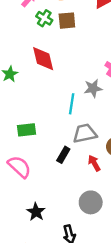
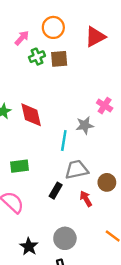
green cross: (44, 18) -> (37, 57), turned 35
red diamond: (43, 59) -> (31, 115), moved
gray circle: (91, 202) -> (65, 238), moved

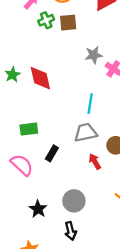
gray star: (85, 125) -> (94, 55), moved
cyan line: (64, 140) -> (90, 104), moved
black rectangle: (56, 191) -> (52, 153), moved

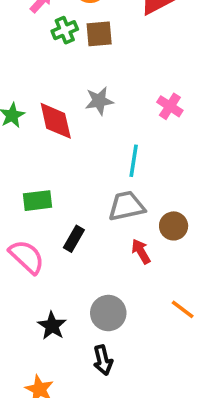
gray star: (94, 55) -> (99, 101), moved

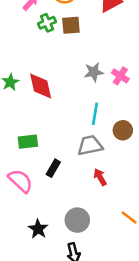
gray star: (99, 101) -> (94, 72), moved
brown circle: (174, 226) -> (123, 130), moved

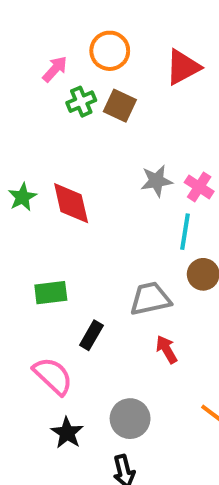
brown square: (71, 25) -> (120, 106), turned 30
cyan line: (95, 114) -> (185, 232), moved
pink semicircle: (20, 181) -> (53, 376), moved

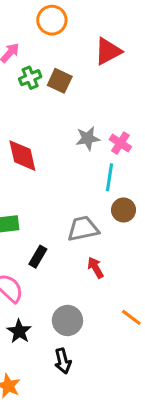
orange circle: (110, 51) -> (52, 20), moved

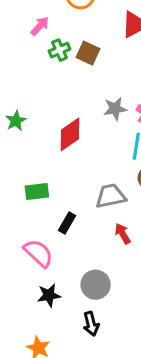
red diamond: (22, 156) -> (70, 134), moved, turned 68
black star: (19, 331) -> (49, 295), turned 30

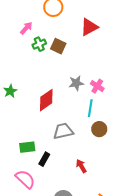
green rectangle: (37, 191) -> (27, 147), moved
gray trapezoid: (111, 196) -> (63, 131), moved

